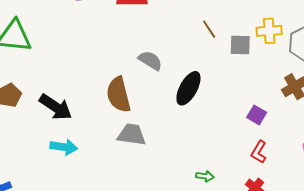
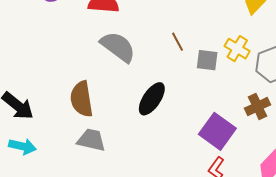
yellow cross: (269, 31) -> (237, 49), turned 30
gray semicircle: (150, 60) -> (118, 47), moved, size x1.5
purple square: (257, 115) -> (217, 131), size x1.8

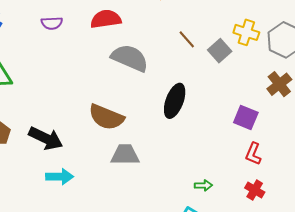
gray square: (207, 60) -> (220, 51), turned -35
brown semicircle: (82, 99) -> (106, 117), turned -45
purple square: (217, 131) -> (246, 117), size x0.7

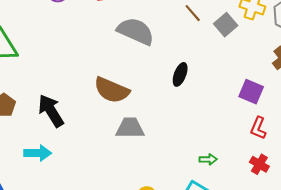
black ellipse: (175, 101) -> (180, 74), size x0.7
black arrow: (46, 138) -> (51, 111), turned -148
cyan arrow: (60, 177) -> (38, 153), moved

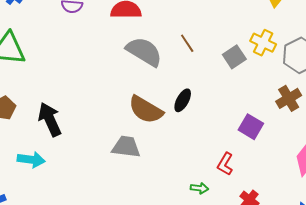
brown line: (193, 13) -> (187, 43), moved
brown semicircle: (112, 90) -> (146, 110), moved
red L-shape: (258, 128) -> (225, 164), moved

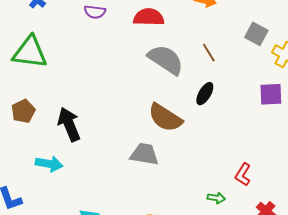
gray square: (234, 57) -> (256, 34), moved, turned -30
black ellipse: (183, 100) -> (205, 94), moved
purple square: (251, 127) -> (271, 94), moved, turned -35

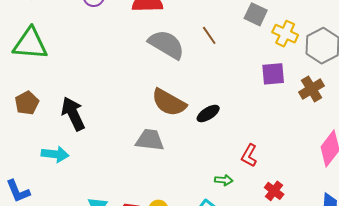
black ellipse: (205, 94) -> (208, 113), moved, turned 30

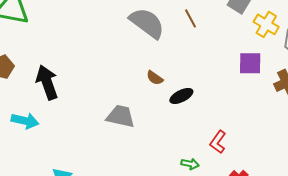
brown semicircle: (169, 102) -> (155, 78), moved, size x0.5

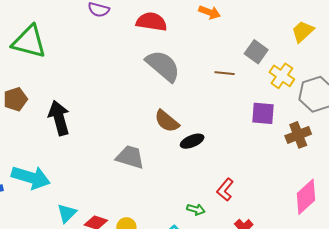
brown line: (190, 18) -> (225, 73), moved, turned -60
brown semicircle: (155, 78) -> (167, 121), size x1.5
cyan arrow: (25, 121) -> (31, 177), moved, size x1.4

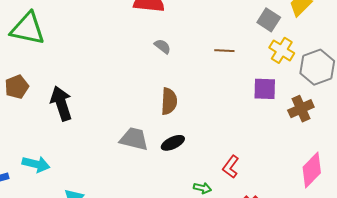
gray square: (256, 52) -> (269, 20), moved
gray semicircle: (163, 66) -> (163, 46), size x0.5
brown semicircle: (167, 121) -> (169, 101), turned -124
black ellipse: (192, 141) -> (173, 143), moved
cyan arrow: (31, 177) -> (36, 164), size x0.7

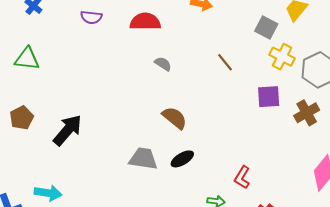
green triangle: (28, 29) -> (27, 59), size x0.7
brown line: (224, 51) -> (225, 62), turned 54
brown semicircle: (169, 101) -> (175, 118), turned -48
black arrow: (61, 103) -> (68, 130), turned 64

